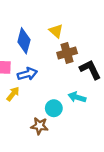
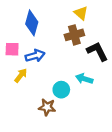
yellow triangle: (56, 31) -> (81, 13), moved

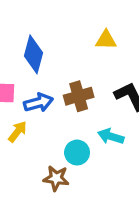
yellow triangle: (81, 13) -> (106, 40), turned -40
brown cross: (74, 35) -> (79, 96), moved

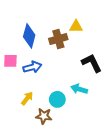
brown cross: (79, 96) -> (58, 39), moved
yellow arrow: (18, 132) -> (27, 98), moved

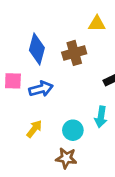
yellow triangle: (76, 26) -> (97, 24), moved
cyan arrow: (79, 89) -> (101, 117), turned -98
brown star: (44, 116) -> (66, 158), moved

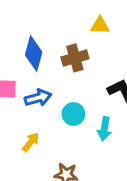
cyan circle: (73, 130) -> (73, 114), moved

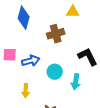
blue diamond: (34, 54) -> (24, 18), moved
yellow arrow: (31, 142) -> (26, 91), turned 144

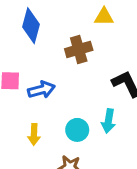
cyan circle: (55, 72) -> (77, 130), moved

